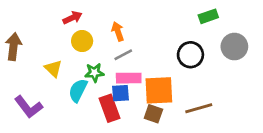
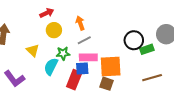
green rectangle: (208, 16) -> (147, 49), moved
red rectangle: (110, 108) -> (74, 80), turned 42
brown line: (199, 108) -> (152, 78), moved

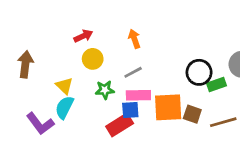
orange arrow: (80, 23) -> (134, 39), moved
cyan semicircle: (51, 67) -> (64, 107), moved
red rectangle: (74, 80) -> (120, 125), turned 36
brown square: (107, 84) -> (192, 114), moved

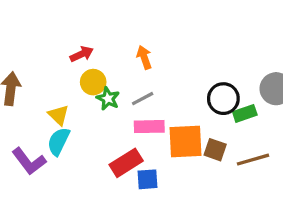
green star: (105, 90) -> (108, 99), moved, turned 30
blue square: (130, 110) -> (148, 179), moved

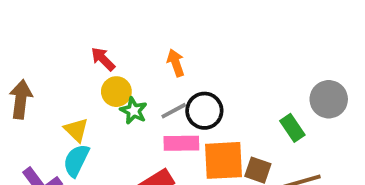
red arrow: (82, 54) -> (103, 59), turned -110
black circle: (223, 99) -> (204, 111), moved
green rectangle: (245, 113) -> (292, 128), turned 75

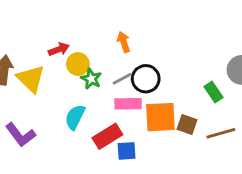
red arrow: (103, 59) -> (59, 49), moved, turned 114
yellow triangle: (76, 130) -> (31, 79), moved, size x1.5
cyan semicircle: (76, 160) -> (75, 117), moved

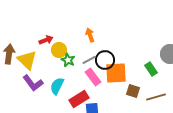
pink rectangle: (128, 104) -> (93, 77), turned 54
orange square: (160, 117) -> (116, 73), moved
purple L-shape: (20, 135) -> (33, 83), moved

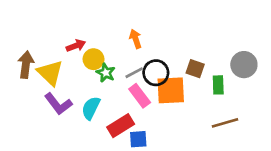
green rectangle: (151, 69) -> (218, 85), turned 32
brown square: (133, 91) -> (195, 69), moved

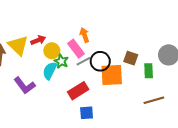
yellow triangle: (50, 73) -> (18, 45), moved
pink rectangle: (140, 96) -> (76, 49), moved
cyan semicircle: (91, 108) -> (50, 71), moved
red rectangle: (121, 126) -> (78, 91), moved

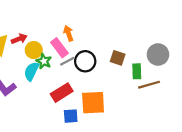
orange square: (112, 75) -> (93, 103), moved
brown line: (154, 100) -> (149, 85), moved

